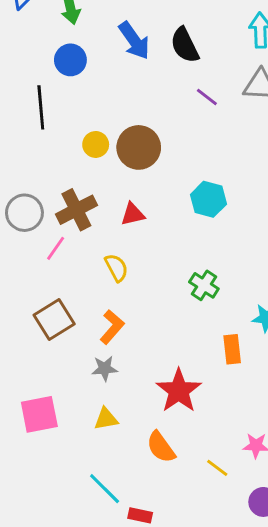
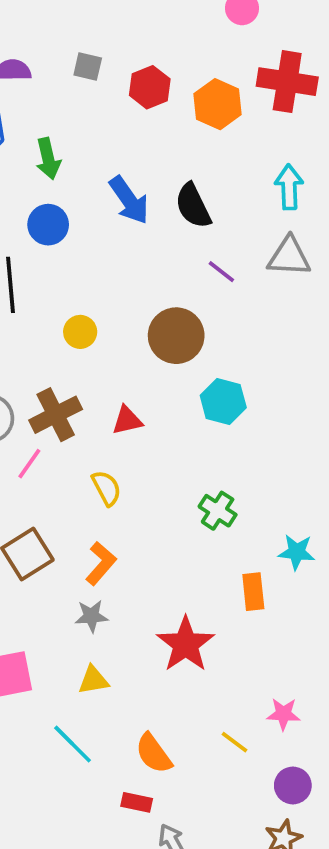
brown circle: (139, 147) -> (176, 336), moved
orange semicircle: (161, 447) -> (154, 753), moved
cyan line: (105, 489) -> (73, 744), moved

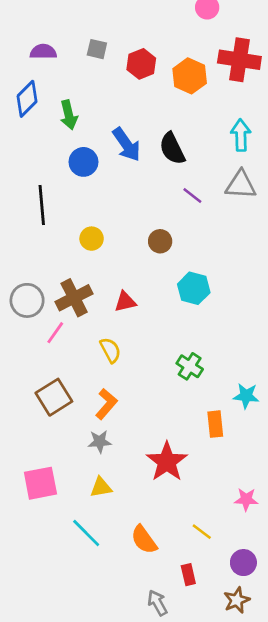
blue circle: (48, 225) -> (83, 162), moved
brown circle: (176, 336) -> (160, 241), size x0.6
pink star: (283, 714) -> (246, 499), moved
red rectangle: (137, 802) -> (188, 575), moved, turned 65

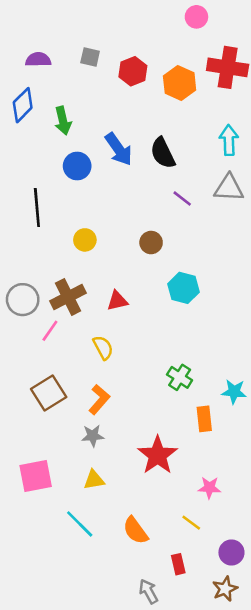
green cross: (190, 366) -> (180, 377), moved
pink star: (246, 499) -> (209, 488), moved

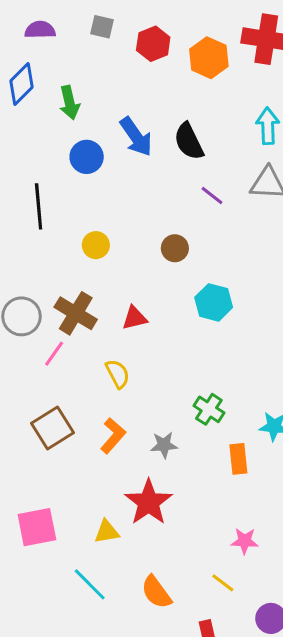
brown cross: (68, 297) -> (76, 313), turned -32
gray star: (93, 436) -> (164, 445), moved
red star: (158, 455) -> (149, 502), moved

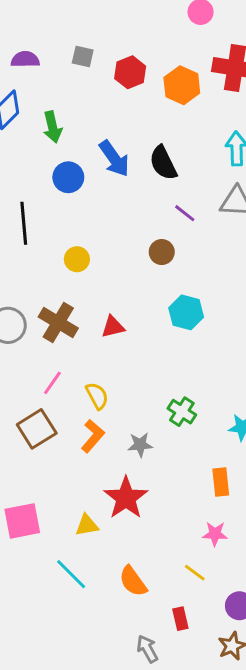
brown circle: (175, 248) -> (162, 252), moved
pink line: (54, 354) -> (52, 383), moved
yellow semicircle: (118, 374) -> (97, 396), moved
orange rectangle: (238, 459) -> (221, 482), moved

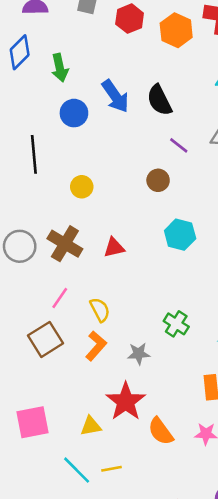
yellow line: (195, 573) -> (111, 469), moved, turned -48
orange semicircle: (133, 581) -> (161, 431), moved

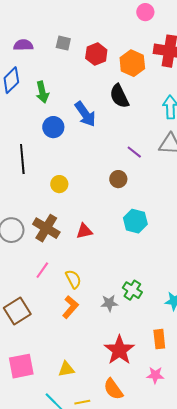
black semicircle: (159, 100) -> (119, 96), moved
brown square: (46, 339) -> (17, 311), moved
gray star: (139, 354) -> (109, 303), moved
red star: (126, 401) -> (119, 350), moved
orange semicircle: (161, 431) -> (113, 389), moved

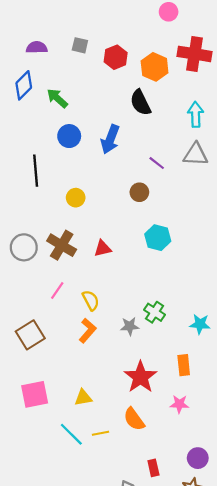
green arrow: (42, 92) -> (57, 98), turned 145
blue arrow: (85, 114) -> (110, 139), moved, turned 56

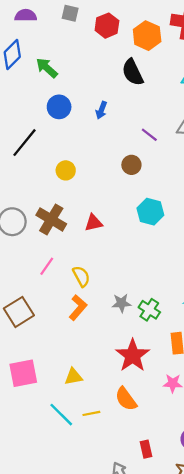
blue arrow: (110, 139) -> (101, 110), size x0.6
black line: (36, 171) -> (24, 143), turned 44
green cross: (155, 312) -> (149, 310), moved

